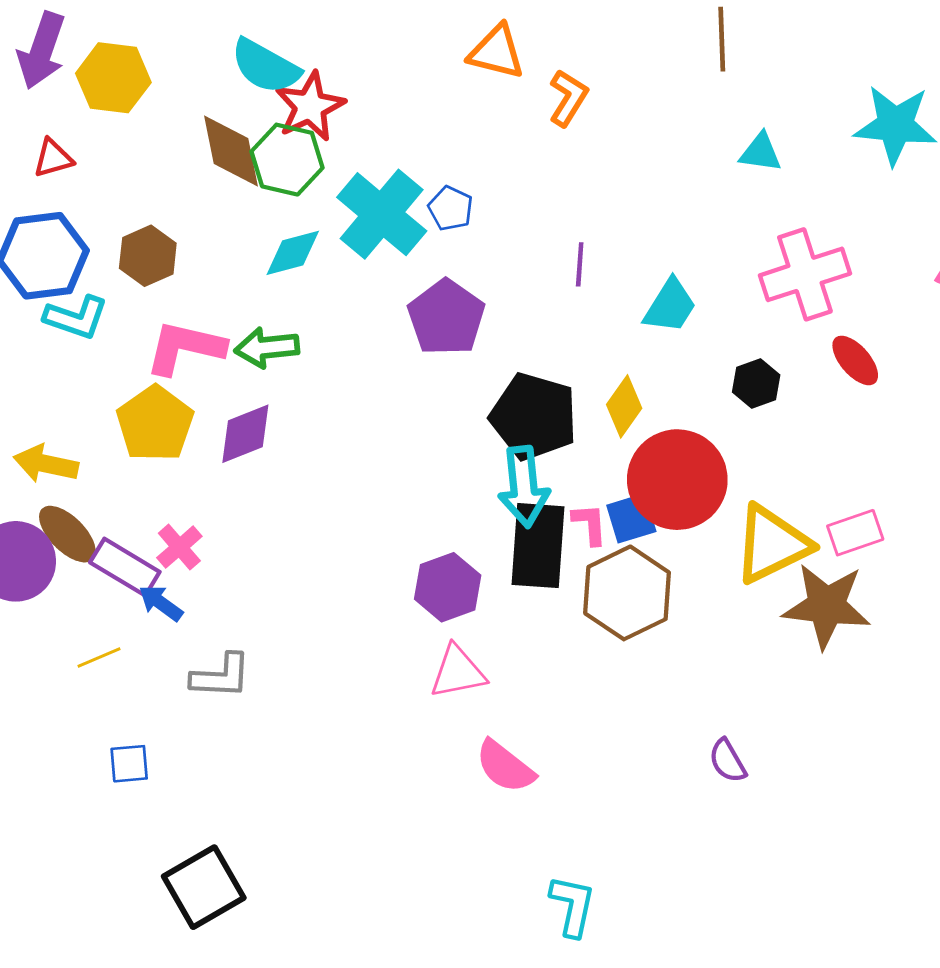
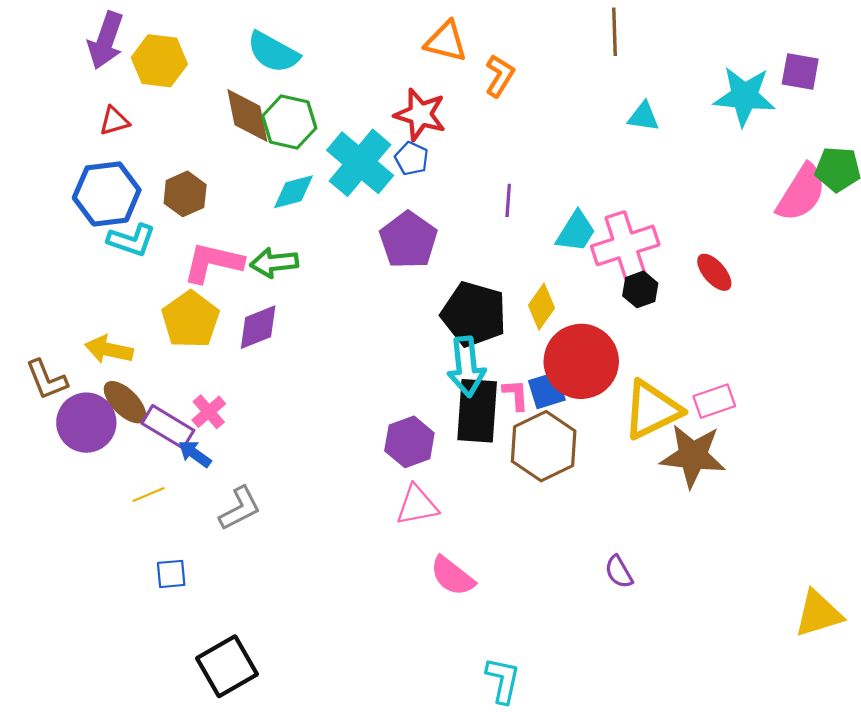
red star: (310, 107) -> (420, 114), moved, turned -30
pink cross: (805, 274) -> (625, 245), moved
gray L-shape: (221, 676) -> (240, 508), turned -30

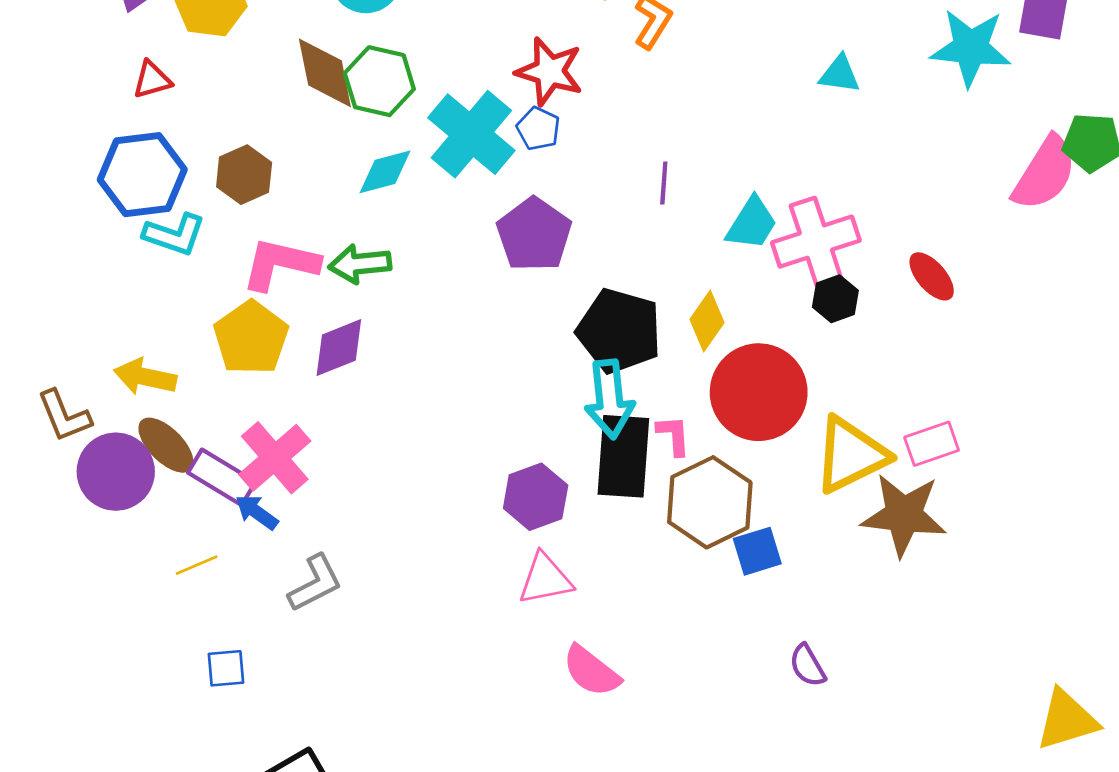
blue square: (547, 390) -> (757, 551), moved
pink cross: (209, 412) -> (275, 458), size x1.6

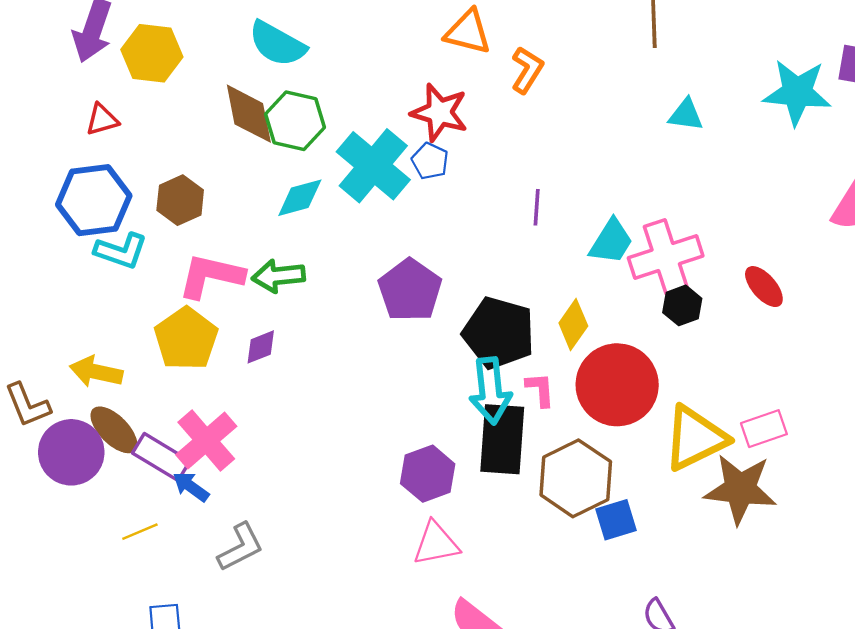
purple pentagon: (534, 235) -> (410, 290), moved
purple diamond: (339, 348) -> (261, 347), size x0.7
pink L-shape: (674, 435) -> (540, 390), moved

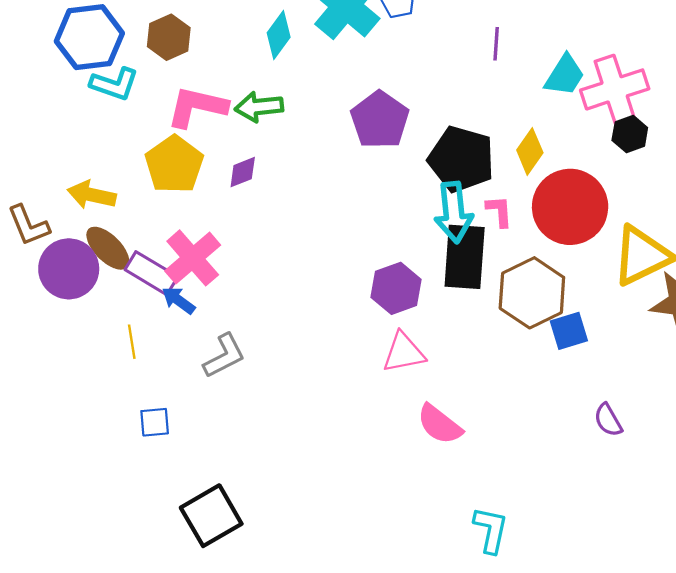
cyan diamond: (300, 198) -> (279, 35), turned -39
yellow line: (140, 532) -> (132, 342), turned -76

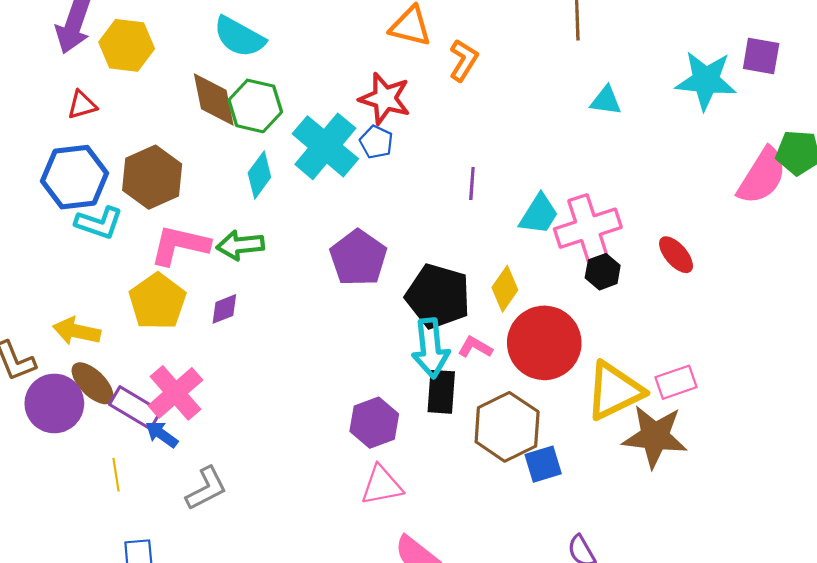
brown hexagon: (169, 37) -> (152, 177), size x1.4
pink L-shape: (499, 211) -> (475, 347), turned -56
black rectangle: (465, 257) -> (441, 392), size x0.7

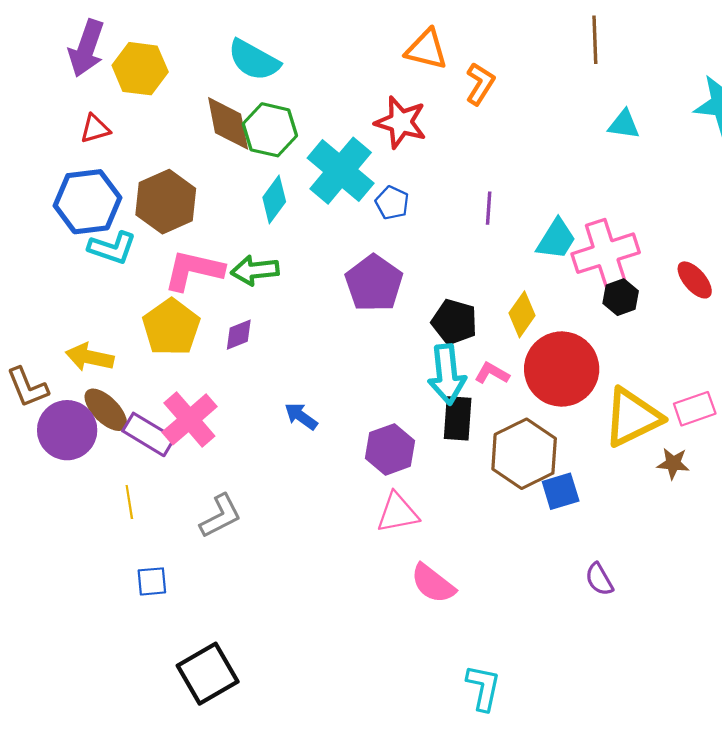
blue pentagon: (376, 142) -> (392, 203), moved
black pentagon: (438, 296) -> (454, 322), size x0.7
blue arrow: (162, 434) -> (301, 416), moved
brown star: (655, 436) -> (673, 463), size x0.5

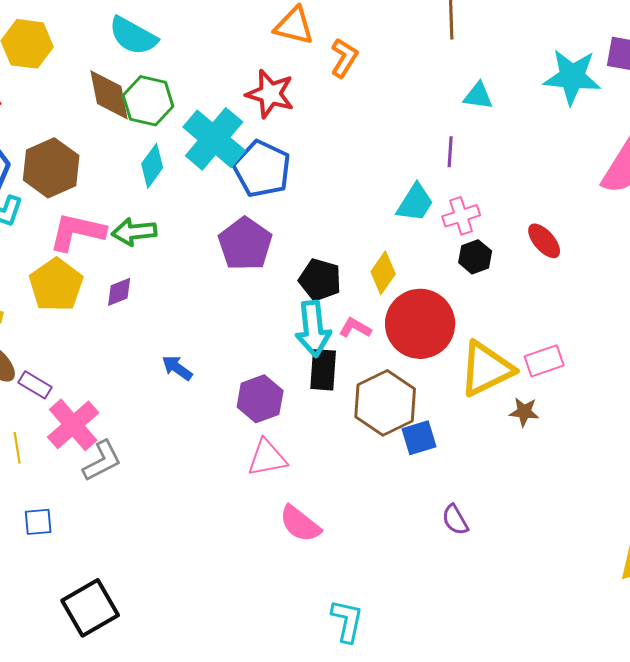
blue pentagon: (392, 203) -> (262, 169), size x1.8
purple line: (489, 208) -> (450, 152), moved
pink cross: (606, 253) -> (461, 216), size x0.6
pink cross: (189, 419) -> (73, 425), moved
purple rectangle: (149, 434) -> (35, 385), size x0.7

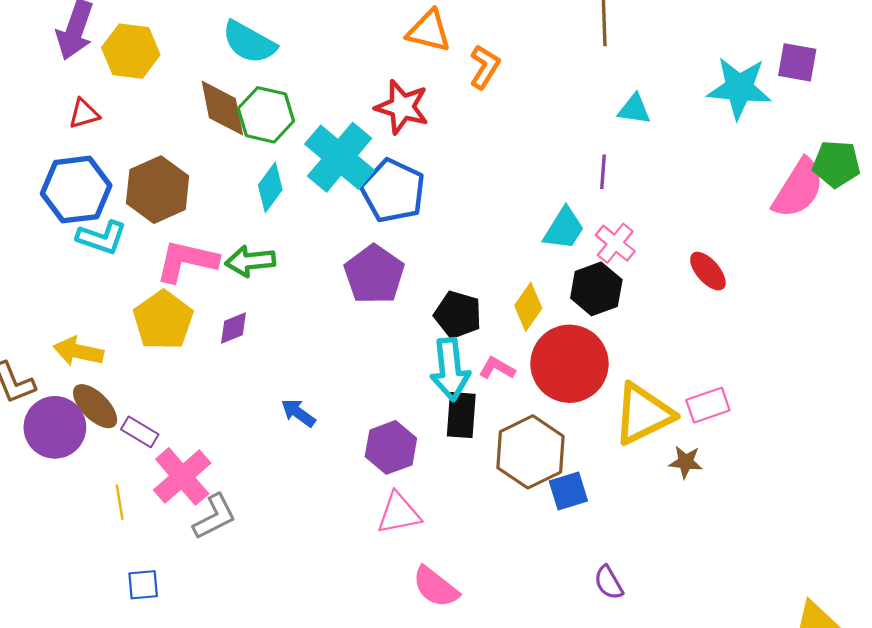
pink cross: (461, 216) -> (615, 243), turned -33
black hexagon: (475, 257) -> (596, 289), moved, size x1.4

